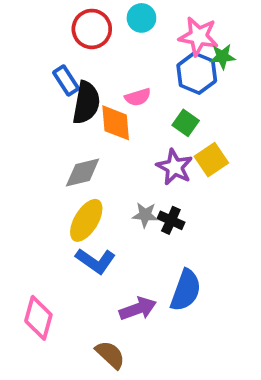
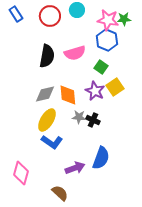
green star: (222, 57) -> (124, 19), moved
blue rectangle: (66, 81) -> (16, 14), moved
pink semicircle: (138, 97) -> (75, 53), size x1.5
orange diamond: (116, 123) -> (68, 95), moved

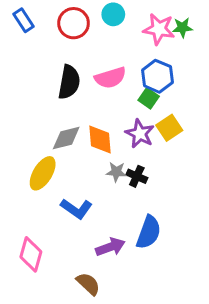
blue hexagon: (107, 40) -> (157, 76), moved
yellow ellipse: (47, 120) -> (43, 173), moved

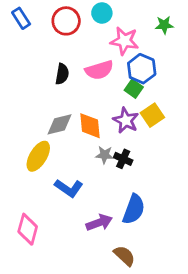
pink star: (159, 29) -> (124, 41), moved
black semicircle: (69, 82) -> (62, 74), size x0.7
brown semicircle: (88, 284) -> (124, 256), moved

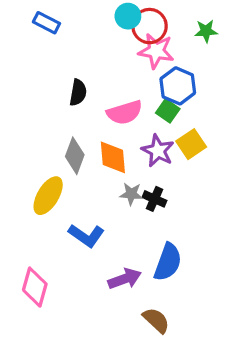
blue rectangle: (21, 18) -> (46, 23), moved, turned -30
red circle: (66, 21) -> (150, 26), moved
pink semicircle: (99, 70) -> (125, 112), moved
gray diamond: (59, 124) -> (75, 156), turned -56

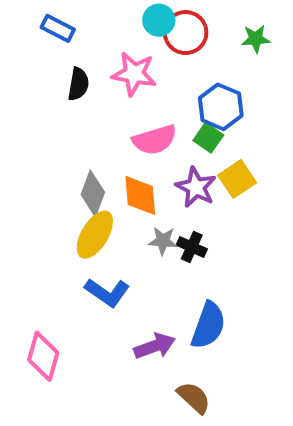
pink star: (156, 51) -> (134, 74), moved
black semicircle: (78, 93) -> (78, 84), moved
yellow ellipse: (48, 196) -> (95, 235), moved

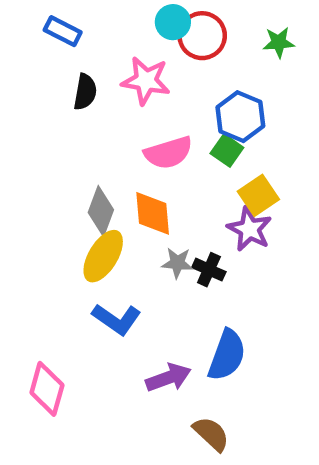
purple star: (196, 187) -> (249, 229), moved

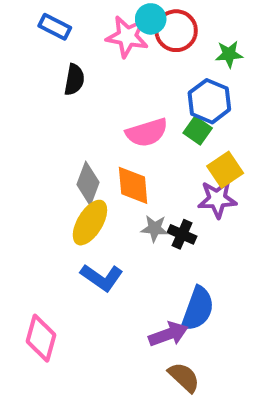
green star: (279, 42) -> (229, 54), moved
pink star: (146, 81) -> (127, 37), moved
purple star: (249, 229) -> (217, 199), turned -30
purple arrow: (168, 378) -> (168, 334), moved

